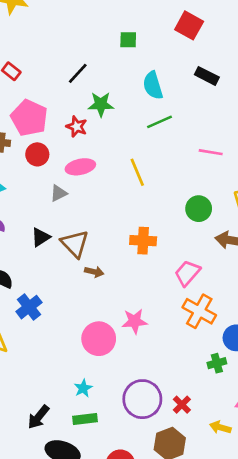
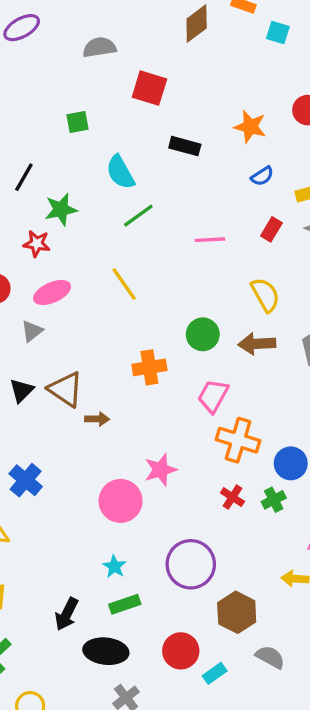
green circle: (199, 209) -> (203, 334), moved
red cross: (182, 405) -> (232, 497), moved

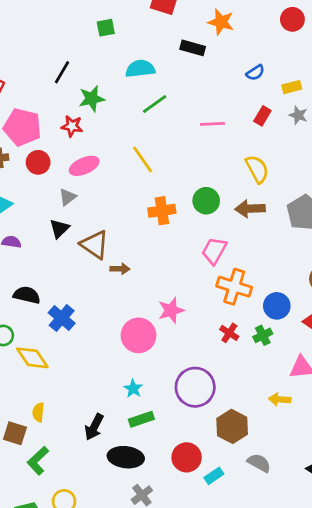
orange star: (250, 127) -> (221, 22), moved
cyan semicircle: (120, 172) -> (140, 69), turned 112
orange cross: (149, 367) -> (162, 211), moved
black triangle: (22, 390) -> (59, 229), moved

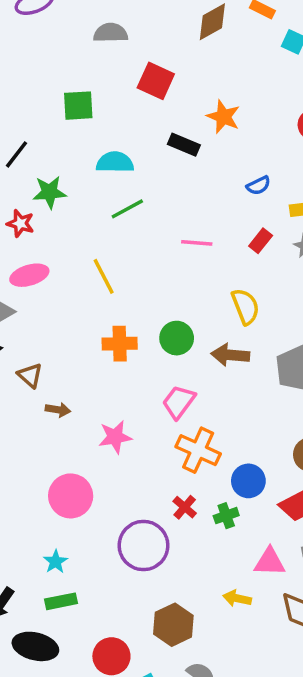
green square: (106, 28) -> (78, 106), size x1.4
brown triangle: (95, 245) -> (30, 375), size x0.7
pink star: (171, 310) -> (115, 437), moved
purple circle: (195, 387) -> (143, 546), moved

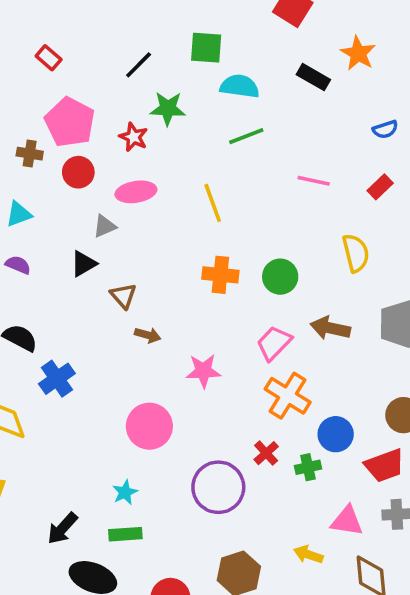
green square: (78, 106) -> (206, 48), moved
brown arrow: (230, 355) -> (330, 328), moved

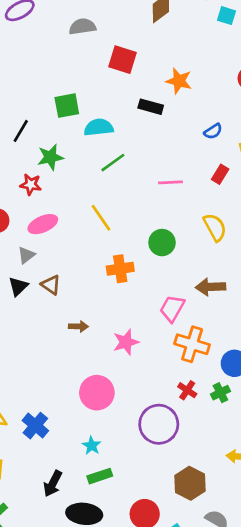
green circle: (280, 277) -> (162, 243), moved
brown triangle: (123, 296) -> (51, 285), moved
blue cross: (57, 379) -> (35, 426), moved

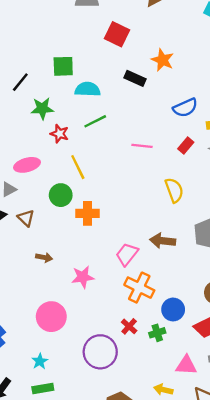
blue semicircle: (213, 131) -> (185, 108), size x1.5
red star: (31, 185) -> (60, 134), moved
green circle: (162, 243) -> (61, 195), moved

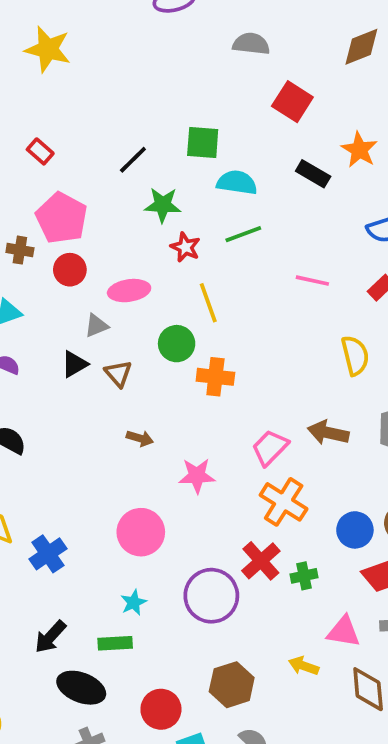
blue circle: (173, 309) -> (355, 530), moved
red cross: (129, 326) -> (261, 561), size x1.5
cyan star: (40, 361) -> (134, 603), moved

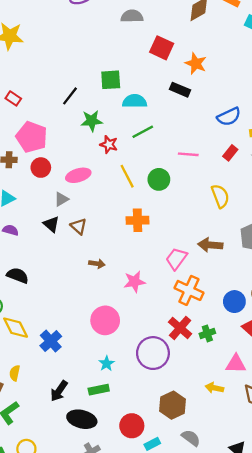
orange star: (359, 150) -> (196, 63), moved
green circle: (177, 344) -> (159, 179), moved
black triangle: (74, 364) -> (51, 224), turned -42

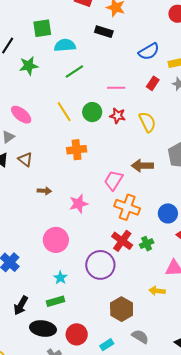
red star: (109, 144) -> (118, 116), moved
pink ellipse: (78, 175) -> (21, 115), turned 60
red circle: (132, 426) -> (77, 334), moved

